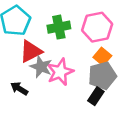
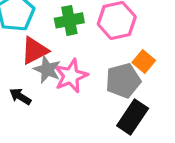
orange square: (102, 57) -> (144, 62), moved
black rectangle: (96, 96) -> (133, 117), moved, size x1.5

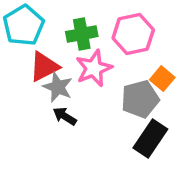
pink star: (71, 76) -> (94, 68), moved
black arrow: (20, 96) -> (65, 116), moved

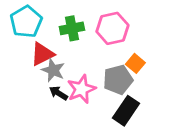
pink star: (94, 68) -> (81, 89), moved

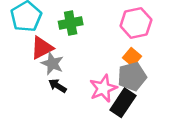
pink hexagon: (112, 28) -> (136, 23), moved
gray pentagon: (118, 80) -> (132, 77), moved
pink star: (81, 89) -> (103, 88), moved

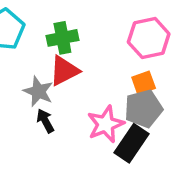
red triangle: (42, 48) -> (64, 71), moved
orange square: (132, 57) -> (144, 83), turned 30
black arrow: (58, 86) -> (45, 121), turned 30

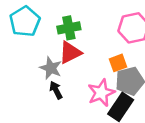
orange square: (144, 83) -> (118, 63), moved

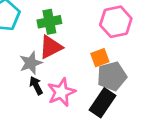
gray star: (51, 68) -> (31, 63), turned 30
pink star: (101, 93) -> (61, 92), moved

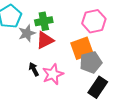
orange square: (100, 58) -> (82, 48), size x1.6
gray star: (31, 63) -> (27, 33), moved
black rectangle: (103, 103) -> (98, 87), moved

